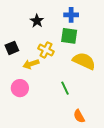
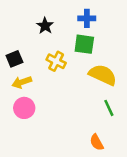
yellow arrow: (31, 64) -> (22, 82), moved
green line: (65, 88) -> (109, 108), moved

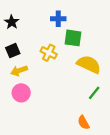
blue cross: (87, 18) -> (58, 19), moved
black star: (45, 26) -> (12, 22), moved
green line: (109, 108) -> (94, 93), turned 64

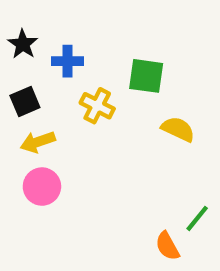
blue cross: (58, 19) -> (67, 61), moved
yellow semicircle: (89, 64) -> (178, 129), size x0.7
green line: (94, 93) -> (197, 218), moved

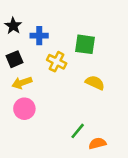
yellow semicircle: (178, 129) -> (95, 83), moved
green line: (197, 218) -> (78, 131), moved
orange semicircle: (167, 246) -> (97, 143), turned 105

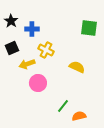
green square: (85, 44) -> (89, 28), moved
yellow arrow: (22, 83) -> (27, 64), moved
pink circle: (24, 109) -> (38, 83), moved

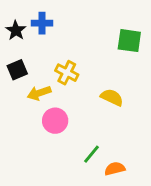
blue cross: (32, 29) -> (42, 23), moved

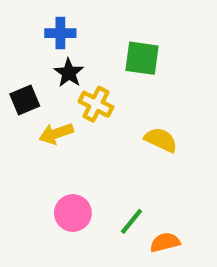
black star: (16, 30) -> (69, 73), moved
green square: (129, 41) -> (142, 58), moved
pink circle: (55, 121) -> (73, 213), moved

